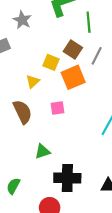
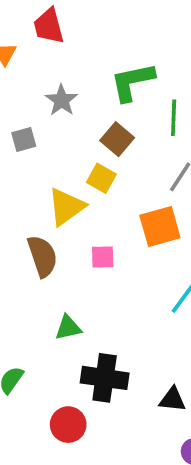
brown square: (73, 50) -> (117, 139), moved
orange square: (73, 77) -> (160, 227), moved
yellow triangle: (33, 81) -> (66, 207), size x1.6

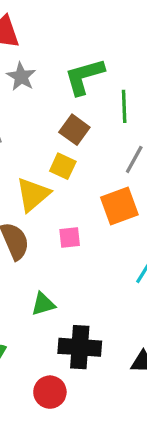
gray star: (61, 100) -> (21, 77), moved

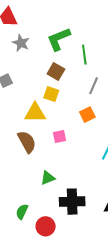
yellow triangle: (33, 194) -> (35, 113), turned 45
orange square: (119, 206) -> (87, 115), size x0.7
red circle: (50, 392) -> (46, 226), moved

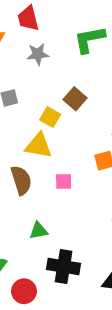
green L-shape: (59, 39) -> (89, 39), moved
gray star: (21, 43) -> (38, 54), turned 30
yellow square: (51, 94) -> (50, 117), moved

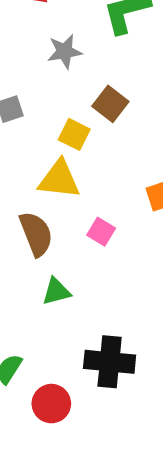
gray star: (38, 54) -> (65, 51), moved
pink square: (64, 181) -> (101, 232), turned 36
green triangle: (39, 231) -> (56, 291), moved

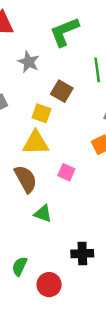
gray star: (65, 51) -> (29, 62), turned -30
green triangle: (56, 291) -> (43, 214), turned 42
black cross: (110, 362) -> (82, 254), size x0.7

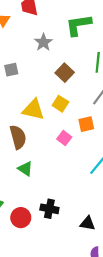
yellow square: (41, 113) -> (60, 104), moved
pink square: (66, 172) -> (64, 138), moved
red circle: (49, 285) -> (21, 218), moved

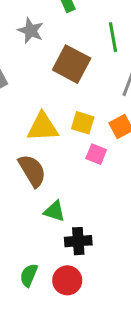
brown square: (65, 73) -> (72, 64), size x1.4
yellow square: (60, 104) -> (83, 123), moved
black cross: (49, 209) -> (78, 241), moved

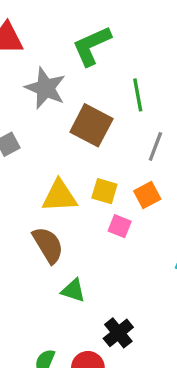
gray star: (31, 31) -> (45, 88), size x1.4
black cross: (78, 241) -> (118, 333), moved, turned -35

